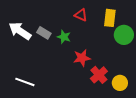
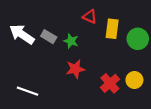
yellow rectangle: (110, 18) -> (112, 29), moved
red star: (82, 58) -> (75, 69), moved
yellow circle: (120, 83) -> (134, 80), moved

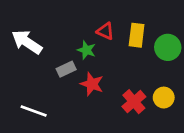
red triangle: (90, 17) -> (105, 31), moved
gray rectangle: (49, 37) -> (66, 69), moved, turned -56
red star: (75, 69) -> (92, 84), turned 30

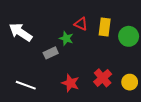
red star: (92, 84) -> (70, 83), moved
yellow circle: (164, 98) -> (130, 82), moved

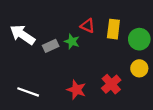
gray rectangle: (51, 53) -> (51, 46), moved
yellow circle: (130, 82) -> (139, 68), moved

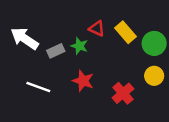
yellow rectangle: (113, 29) -> (125, 32), turned -48
red star: (76, 90) -> (83, 81), moved
white line: (28, 92) -> (38, 87), moved

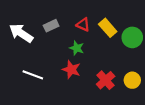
green star: (79, 46) -> (77, 48), moved
gray rectangle: (56, 51) -> (51, 26), moved
yellow circle: (154, 76) -> (132, 80), moved

